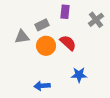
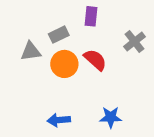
gray cross: (96, 20) -> (134, 42), moved
blue star: (79, 75) -> (111, 117), moved

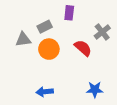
red semicircle: (95, 60) -> (83, 48), moved
blue star: (111, 117) -> (95, 90), moved

